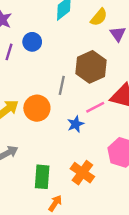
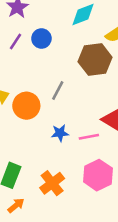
brown hexagon: (91, 67) -> (95, 60), moved
pink line: (95, 107) -> (89, 137), moved

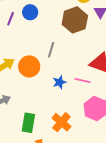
pink line: (89, 137) -> (82, 81), turned 35

